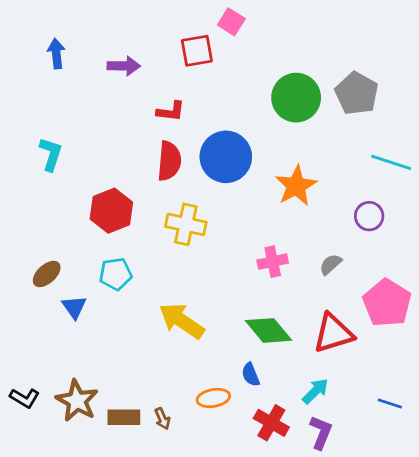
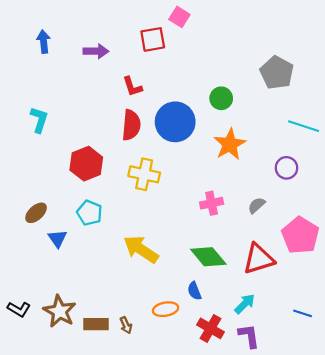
green circle: (296, 98) -> (221, 98), moved, size x0.6
red L-shape: (171, 111) -> (132, 87), turned 65
cyan pentagon: (116, 274) -> (90, 213), turned 30
purple L-shape: (321, 432) -> (249, 336), turned -30

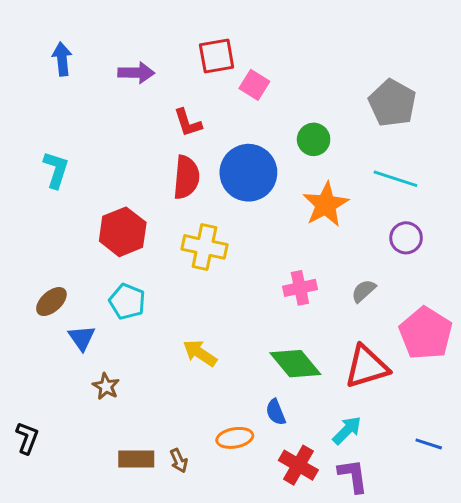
pink square: (179, 17) -> (254, 85), moved
cyan line: (304, 126) -> (395, 179), moved
yellow arrow: (141, 249) -> (200, 353), size x0.7
black L-shape: (19, 309) -> (27, 438), turned -100
brown star: (60, 311) -> (106, 386), moved, size x0.6

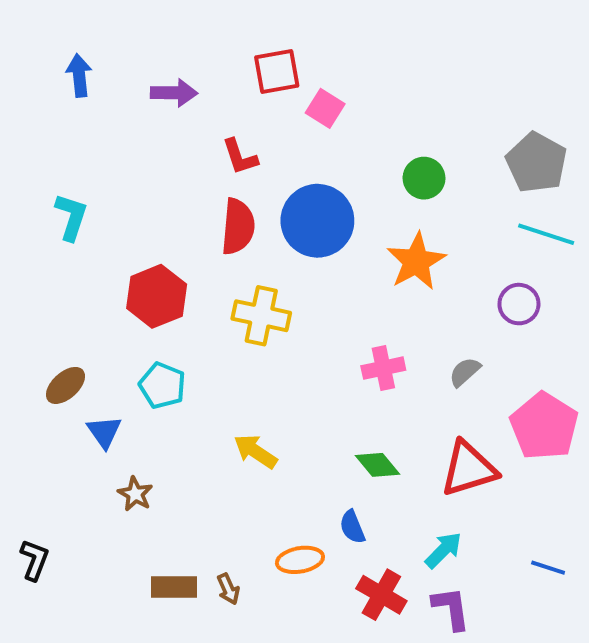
gray pentagon: (392, 103) -> (536, 163), moved
green circle: (314, 139) -> (424, 178), moved
cyan line: (395, 179) -> (546, 234), moved
green diamond: (295, 364) -> (378, 465), size x0.7

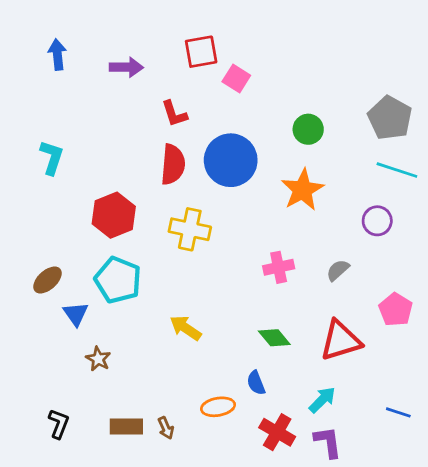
cyan pentagon: (162, 385) -> (118, 280), size x1.4
pink pentagon: (544, 426) -> (396, 310), size x0.7
black L-shape: (34, 560) -> (59, 424), moved

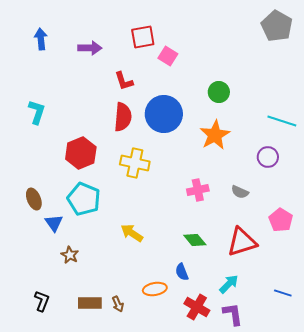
gray pentagon: (390, 118) -> (277, 26), moved
gray semicircle: (338, 270) -> (240, 192), turned -114
brown ellipse: (47, 280) -> (34, 199), turned -70

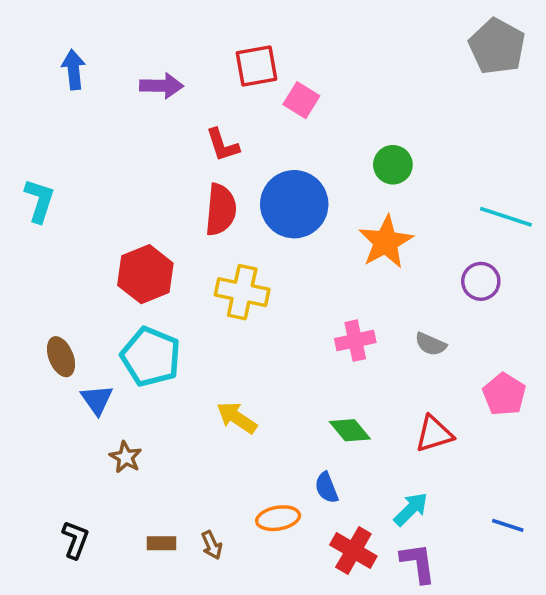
cyan L-shape: (37, 112) -> (39, 201), moved
red triangle: (242, 242) -> (434, 434), size x0.7
brown rectangle: (90, 303) -> (161, 543), size x0.7

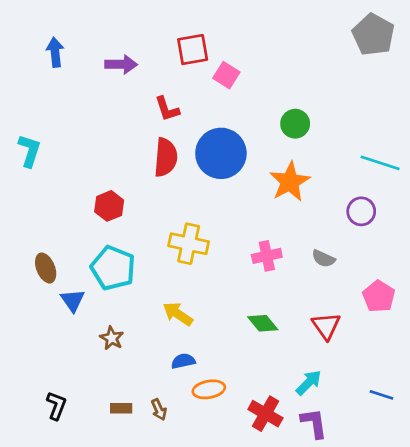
red hexagon: (145, 274) -> (109, 206), size x0.7
yellow cross: (242, 292) -> (189, 244), moved
red triangle: (434, 434) -> (326, 326), turned -48
brown star: (126, 457) -> (112, 338), moved
blue semicircle: (327, 488) -> (183, 361), moved, turned 100

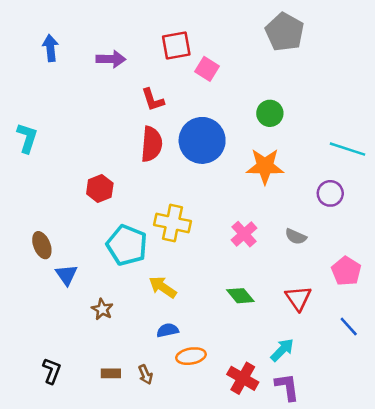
gray pentagon: (373, 35) -> (285, 32), moved
orange star: (290, 182) -> (265, 166), turned 30
pink cross: (267, 256) -> (244, 234), turned -30
cyan pentagon: (113, 268) -> (127, 245), moved
blue line: (381, 395) -> (349, 327), moved, turned 30

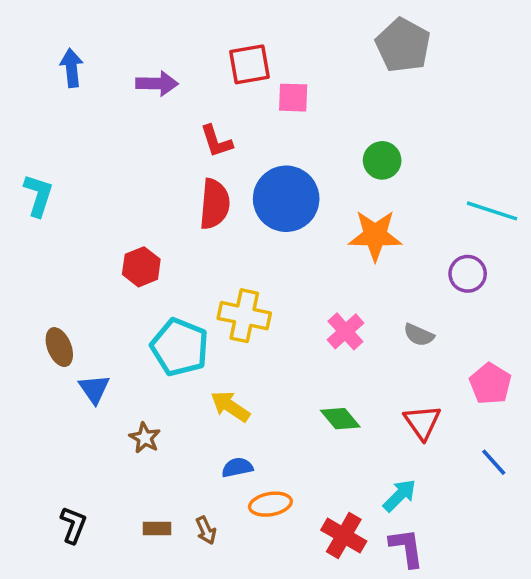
pink square: (207, 69) -> (293, 98), turned -30

